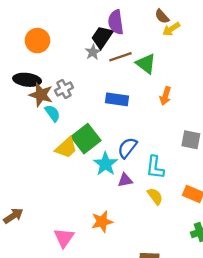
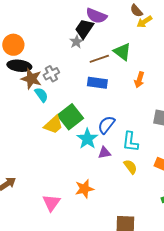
purple semicircle: (116, 22) -> (96, 16), turned -60
orange circle: (37, 41) -> (13, 45), moved
brown line: (120, 57) -> (99, 59), moved

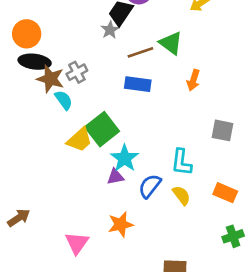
blue semicircle: (106, 125) -> (150, 186), moved
purple triangle: (104, 153) -> (115, 177), moved

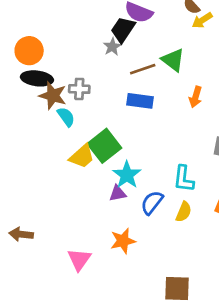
gray cross: (77, 72) -> (79, 89), turned 30
yellow semicircle: (181, 195) -> (184, 212), turned 60
brown arrow: (19, 218) -> (21, 234), turned -140

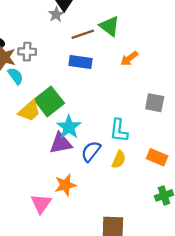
orange arrow: (196, 97) -> (129, 59), turned 36
purple triangle: (118, 193) -> (61, 143), size x1.5
pink triangle: (79, 259) -> (41, 204), moved

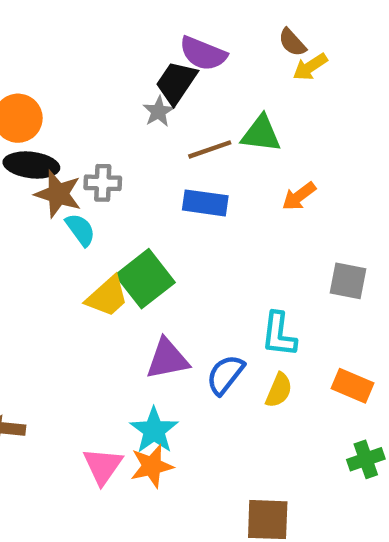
green triangle: (109, 26) -> (261, 134), turned -30
cyan star: (69, 127) -> (154, 430), moved
orange star: (65, 185) -> (152, 466), moved
pink triangle: (41, 204) -> (103, 466), moved

